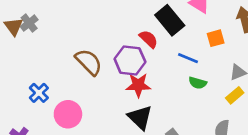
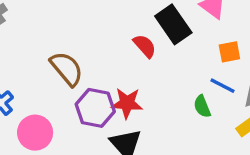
blue line: (188, 58) -> (222, 86), moved
purple hexagon: (130, 60) -> (95, 108), moved
green semicircle: (198, 83) -> (202, 106), turned 48

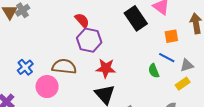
red semicircle: (145, 46) -> (82, 20), moved
brown semicircle: (67, 69) -> (64, 67), moved, turned -45
purple hexagon: (95, 108) -> (89, 40), moved

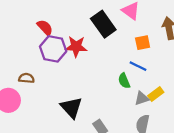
gray triangle: (187, 65) -> (142, 98), moved
brown semicircle: (64, 67) -> (26, 78), size x0.6
red star: (106, 68) -> (76, 47), moved

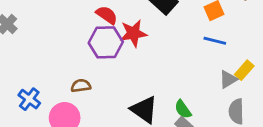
red semicircle: (45, 28) -> (107, 15), moved
green semicircle: (124, 81) -> (183, 109), moved

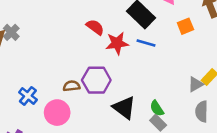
blue line: (215, 41) -> (146, 43), moved
purple hexagon: (106, 42) -> (96, 80), moved

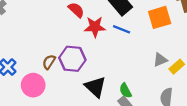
orange square: (185, 26) -> (160, 17), size x1.5
gray triangle: (196, 84) -> (160, 60), moved
brown semicircle: (72, 86) -> (49, 62), turned -56

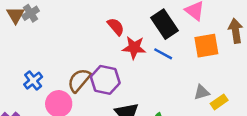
brown semicircle: (49, 62) -> (79, 80), size x1.5

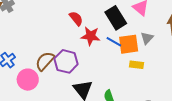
orange square: (206, 46) -> (129, 44), moved
gray triangle: (202, 92) -> (147, 38), moved, turned -32
yellow rectangle: (219, 102) -> (136, 65), moved, turned 40

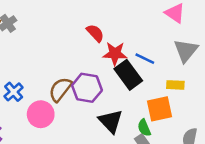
black rectangle: (116, 18) -> (128, 75), moved
gray triangle: (147, 38) -> (186, 51), size x1.5
orange square: (129, 44) -> (160, 109), moved

